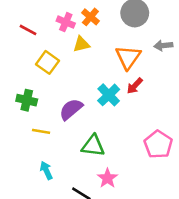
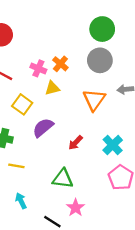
red arrow: (135, 86) -> (76, 143), moved
cyan cross: (109, 95) -> (113, 145), moved
purple semicircle: (71, 109) -> (43, 128), moved

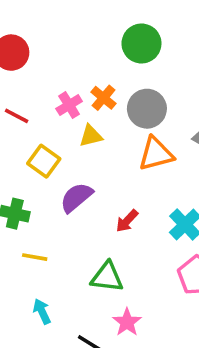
green circle: (102, 29) -> (141, 43), moved
gray circle: (100, 60) -> (147, 109), moved
pink cross: (38, 68) -> (69, 105), turned 35
orange triangle: (94, 100) -> (156, 154), turned 40

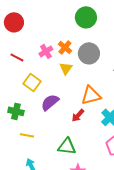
yellow triangle: (91, 136) -> (66, 68), moved, turned -40
orange triangle: (156, 154) -> (91, 95), moved

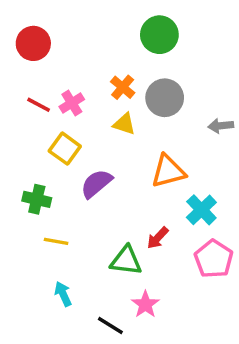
pink cross: (46, 51) -> (72, 103), moved
yellow triangle: (66, 68) -> (124, 124), turned -48
red arrow: (78, 115) -> (158, 238), moved

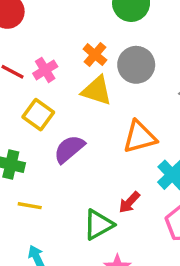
yellow triangle: (124, 124) -> (97, 91), size x1.4
green triangle: (126, 261) -> (98, 225), turned -36

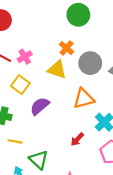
orange cross: (95, 55) -> (67, 48), moved
gray circle: (136, 65) -> (90, 63), moved
green triangle: (98, 225) -> (39, 160), moved, turned -48

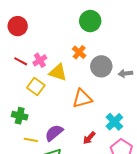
yellow triangle: (57, 70) -> (58, 72), moved
orange triangle: (84, 99) -> (82, 99), moved
purple semicircle: (40, 106) -> (54, 133), moved

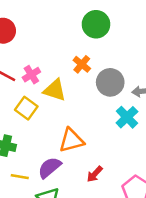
orange triangle: (82, 99) -> (71, 140), moved
cyan cross: (114, 122) -> (127, 117), moved

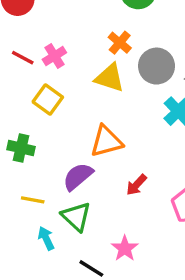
yellow triangle: (55, 90) -> (110, 78), moved
yellow line: (20, 177) -> (33, 200), moved

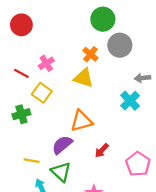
red line: (23, 58) -> (21, 73), moved
gray circle: (157, 66) -> (120, 45), moved
green cross: (21, 148) -> (21, 114), moved, turned -30

